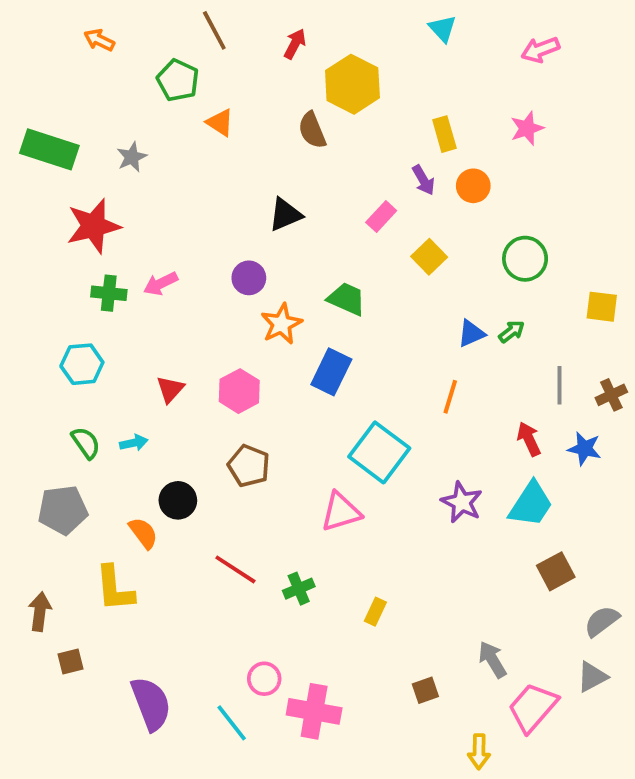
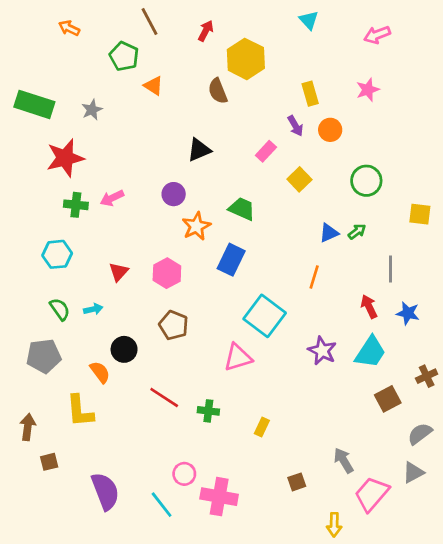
brown cross: (611, 395) -> (427, 376), moved
green cross: (299, 589) -> (208, 411), turned 30

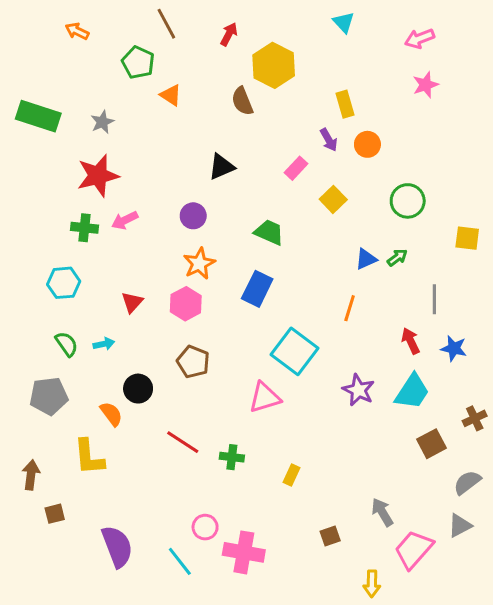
pink star: (368, 90) -> (426, 85), moved
red star: (65, 158) -> (98, 176), moved
orange star: (196, 226) -> (199, 263), moved

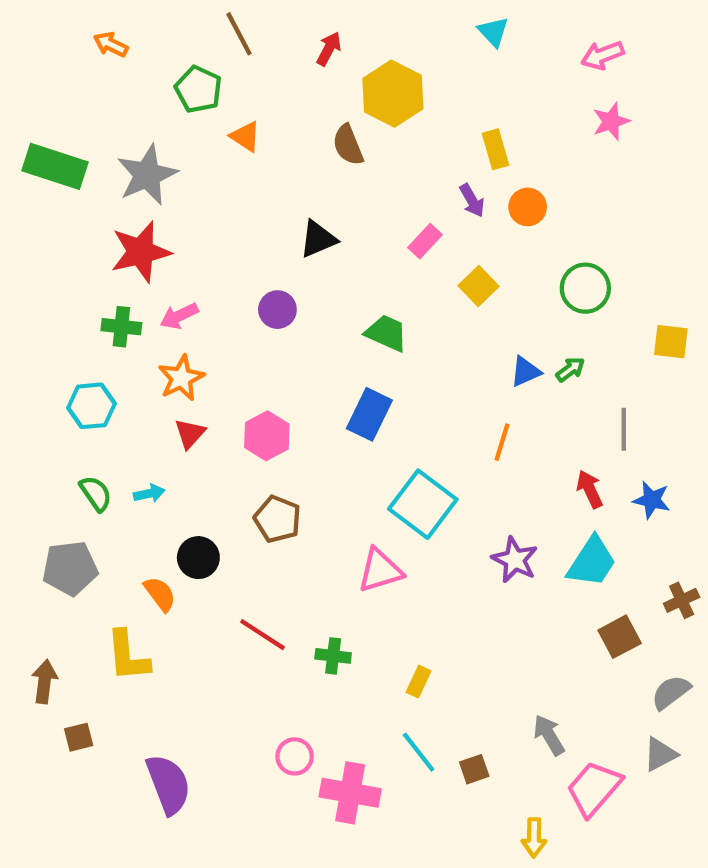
gray star: (102, 122) -> (147, 175), size x1.8
orange star: (199, 263) -> (181, 378), moved
cyan line: (180, 561) -> (419, 752), moved

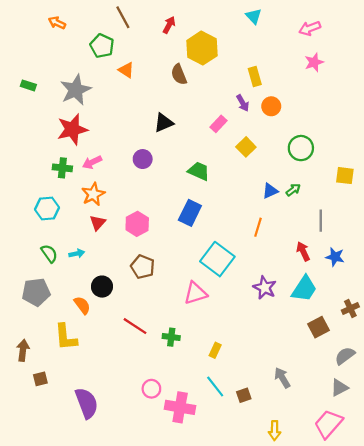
green rectangle: (55, 166) -> (28, 85), size x0.5
pink trapezoid: (594, 788) -> (328, 424), moved

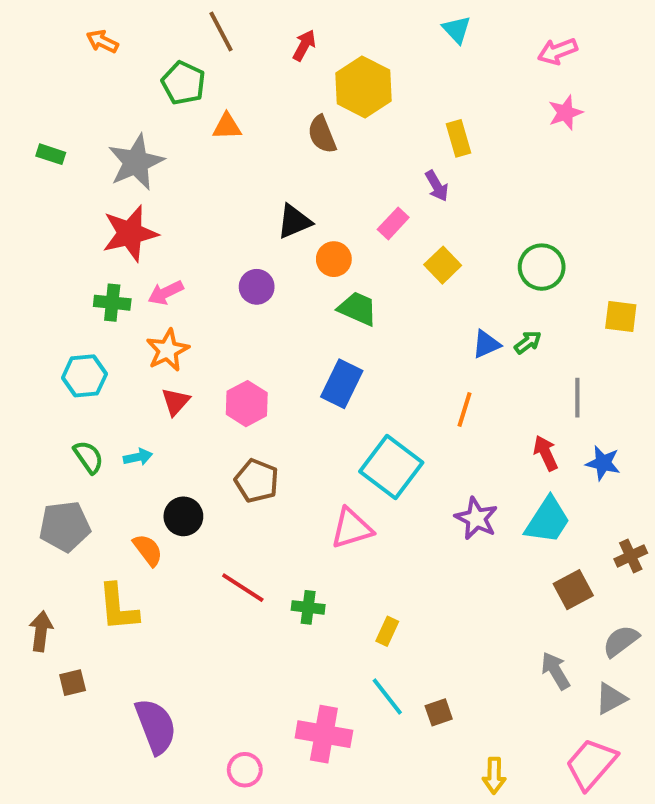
orange triangle: (126, 70) -> (227, 126), turned -35
orange circle: (271, 106) -> (334, 259), moved
gray arrow: (282, 378) -> (556, 671), moved
pink circle: (151, 389) -> (245, 770), moved

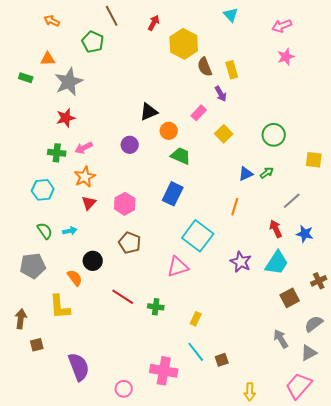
orange triangle: (227, 126) -> (48, 59), moved
brown semicircle: (322, 134) -> (205, 67), moved
red star: (130, 233) -> (66, 118), size x0.7
gray line: (577, 398) -> (292, 201), turned 48

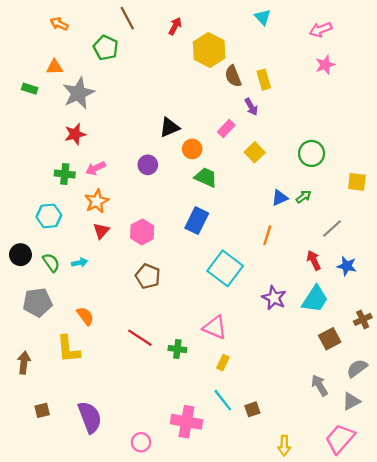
black circle: (93, 261) -> (20, 255), moved
pink triangle: (178, 267) -> (215, 327), moved, turned 40
brown square: (37, 345) -> (42, 410), moved

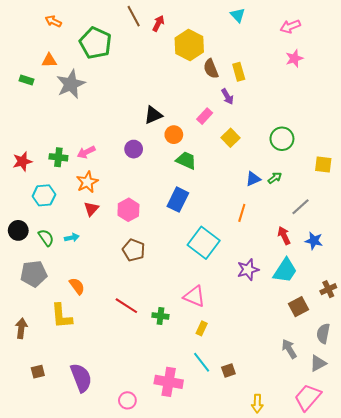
brown line: (127, 18) -> (134, 16), moved
green pentagon: (106, 48) -> (96, 43), size x1.4
red star: (75, 134) -> (22, 161), moved
purple star: (274, 298) -> (248, 270), turned 30
gray semicircle: (357, 368) -> (323, 333), turned -42

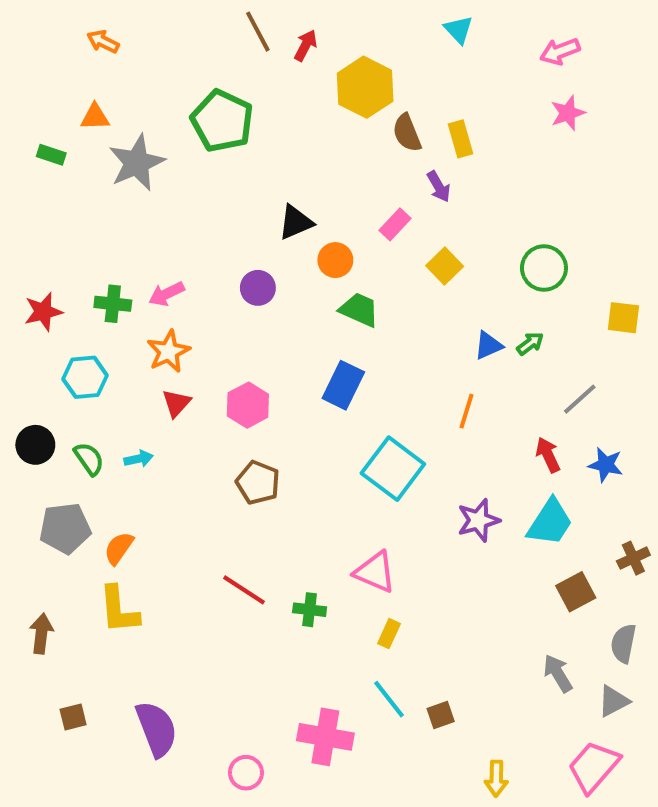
green pentagon: (96, 43) -> (222, 121), moved
orange semicircle: (77, 286) -> (119, 548), moved, turned -108

